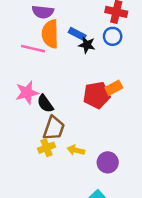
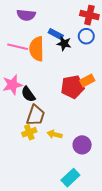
orange semicircle: (50, 34) -> (37, 49), moved

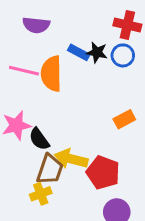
black star: (64, 44) -> (97, 52), moved
red pentagon: (73, 87) -> (103, 173), moved, turned 30
yellow arrow: (55, 134) -> (71, 159), moved, size x1.5

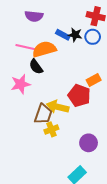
orange semicircle: (51, 74) -> (44, 49), turned 75
black semicircle: (39, 139) -> (36, 67), moved
red pentagon: (103, 173) -> (79, 95), moved
yellow cross: (41, 194) -> (51, 129), moved

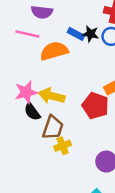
pink line: (26, 47) -> (27, 34), moved
black semicircle: (36, 67) -> (32, 112), moved
yellow arrow: (58, 107) -> (52, 96), moved

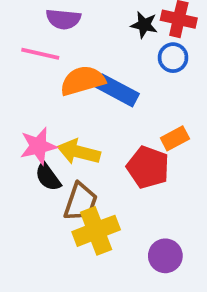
blue rectangle: (76, 34) -> (117, 90), moved, size x1.5
black star: (91, 34) -> (144, 25), moved
yellow cross: (63, 146) -> (96, 231), size x1.6

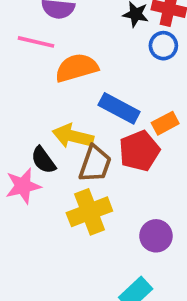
blue rectangle: (117, 90) -> (119, 108), moved
pink star: (38, 146) -> (23, 186), moved
red pentagon: (148, 167) -> (139, 151), turned 30
brown trapezoid: (81, 202) -> (95, 164), moved

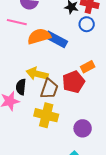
blue rectangle: (119, 108) -> (56, 39), moved
black semicircle: (43, 160) -> (21, 87), turned 42
yellow cross: (89, 212) -> (46, 115), turned 35

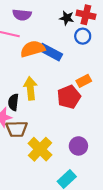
yellow arrow: (37, 74) -> (30, 88), turned 70
brown trapezoid: (49, 89) -> (17, 129), moved, turned 70
yellow cross: (46, 115) -> (40, 149), moved, turned 30

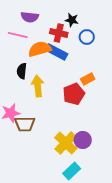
red cross: (86, 15) -> (59, 33), moved
black semicircle: (13, 102) -> (22, 71), moved
yellow cross: (40, 149) -> (66, 143), moved

